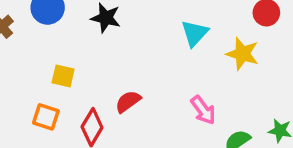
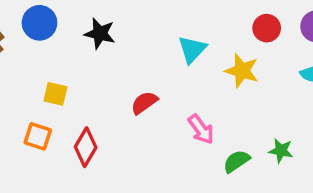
red semicircle: (128, 102) -> (144, 103), moved

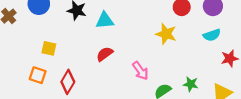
cyan triangle: (192, 49) -> (105, 20), moved, turned 42

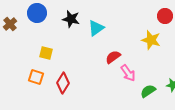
cyan triangle: (105, 20) -> (96, 28), turned -30
red semicircle: (105, 54) -> (113, 57), moved

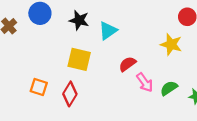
yellow square: (46, 53) -> (79, 59), moved, size x1.5
green semicircle: (148, 91) -> (169, 88), moved

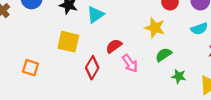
green semicircle: (169, 88) -> (164, 55), moved
red diamond: (70, 94) -> (92, 68), moved

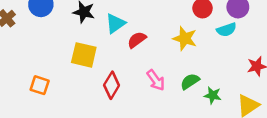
cyan semicircle: (199, 29) -> (226, 30), moved
red semicircle: (114, 46) -> (137, 40), moved
green semicircle: (164, 55) -> (190, 81), moved

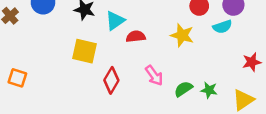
red semicircle: (137, 40) -> (136, 36), turned 30
green semicircle: (190, 81) -> (183, 89), moved
orange square: (40, 85) -> (17, 78), moved

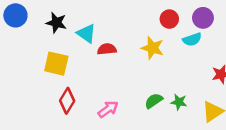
cyan triangle: (115, 21) -> (86, 33), turned -50
pink arrow: (154, 75) -> (108, 109), moved, turned -90
red diamond: (111, 80) -> (67, 101), moved

